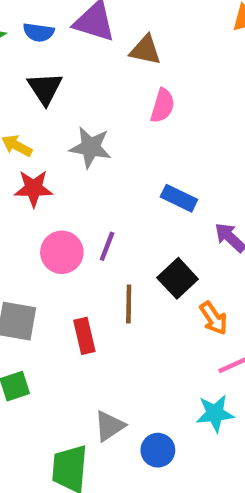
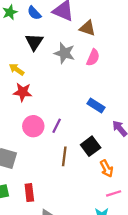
blue semicircle: (39, 32) -> (34, 13), turned 32
gray star: (90, 147) -> (64, 53), moved
red rectangle: (84, 336) -> (29, 193), moved

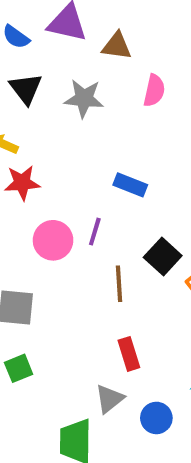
pink semicircle: (93, 57) -> (154, 91), moved
blue rectangle: (96, 105) -> (130, 185), moved
red rectangle: (29, 193) -> (129, 354), moved

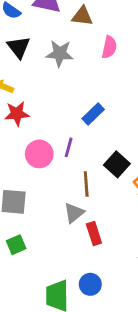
blue rectangle: (130, 185) -> (93, 114), turned -65
gray triangle: (109, 399) -> (74, 213), moved
blue circle: (156, 418) -> (90, 284), moved

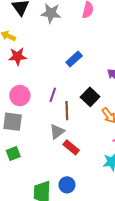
purple line: (69, 147) -> (53, 95), moved
pink circle: (39, 154) -> (20, 96), moved
red rectangle: (94, 233) -> (71, 147), turned -35

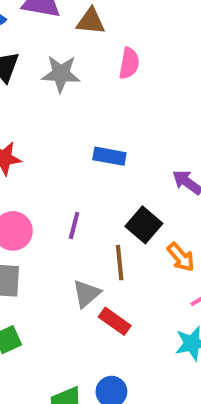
blue rectangle: (74, 59) -> (109, 156), turned 56
brown line: (67, 111) -> (120, 263), moved

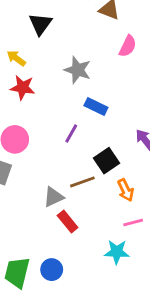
gray star: (61, 74) -> (78, 70), moved
purple line: (74, 226) -> (71, 133), moved
brown line: (120, 263) -> (82, 182), turned 60

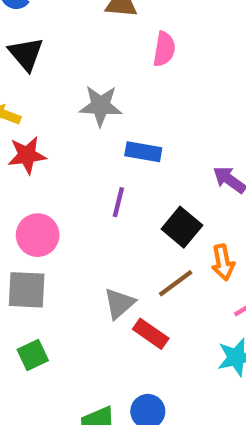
brown line: (82, 182) -> (176, 283), moved
orange arrow: (126, 190) -> (223, 262), turned 30

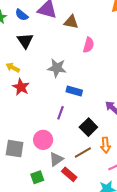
red star: (27, 155) -> (21, 87), turned 30
pink circle: (38, 235) -> (43, 140), moved
green square: (33, 355) -> (37, 177), moved

